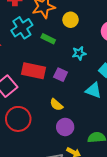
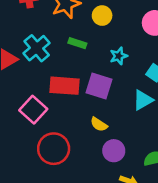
cyan cross: (22, 28) -> (37, 48), moved
purple square: (61, 75) -> (99, 86), size x1.5
cyan triangle: (93, 90) -> (143, 100), turned -42

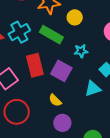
green rectangle: (77, 43) -> (51, 35), size x1.6
red rectangle: (65, 86) -> (35, 65), turned 60

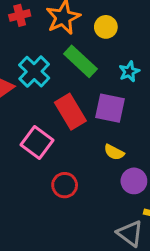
green rectangle: (51, 35) -> (80, 61), turned 30
red circle: (17, 112) -> (65, 185), size x0.7

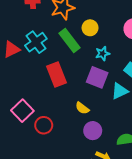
yellow circle: (106, 27) -> (90, 28), moved
purple square: (110, 108) -> (97, 77), moved
pink square: (37, 142) -> (22, 111), moved

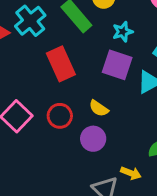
red circle: (44, 125) -> (60, 116), moved
purple circle: (93, 131) -> (93, 139), moved

